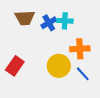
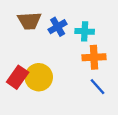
cyan cross: (65, 21) -> (85, 31), moved
yellow circle: (59, 66) -> (39, 77), moved

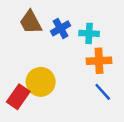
brown trapezoid: (29, 21) -> (31, 22), turned 65
red rectangle: (18, 77) -> (18, 97), moved

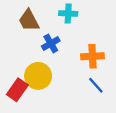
blue cross: (60, 28) -> (51, 44), moved
cyan cross: (89, 33) -> (68, 13), moved

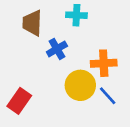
brown trapezoid: (29, 20) -> (32, 23), turned 30
yellow circle: (38, 76) -> (80, 85), moved

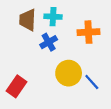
cyan cross: (76, 15) -> (53, 17), moved
orange cross: (104, 63) -> (88, 32), moved

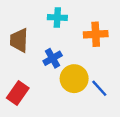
brown trapezoid: (28, 20) -> (19, 40), moved
blue cross: (49, 42) -> (53, 58), moved

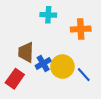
brown trapezoid: (19, 40) -> (26, 52), moved
blue cross: (53, 58) -> (43, 63), moved

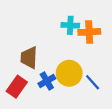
cyan cross: (48, 15) -> (70, 25), moved
blue cross: (43, 63) -> (47, 81), moved

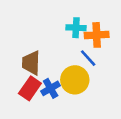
blue line: (93, 82) -> (88, 58), moved
red rectangle: (17, 87) -> (30, 88), moved

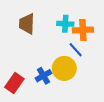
brown trapezoid: (31, 63) -> (27, 24), moved
red rectangle: (30, 88) -> (14, 83), moved

